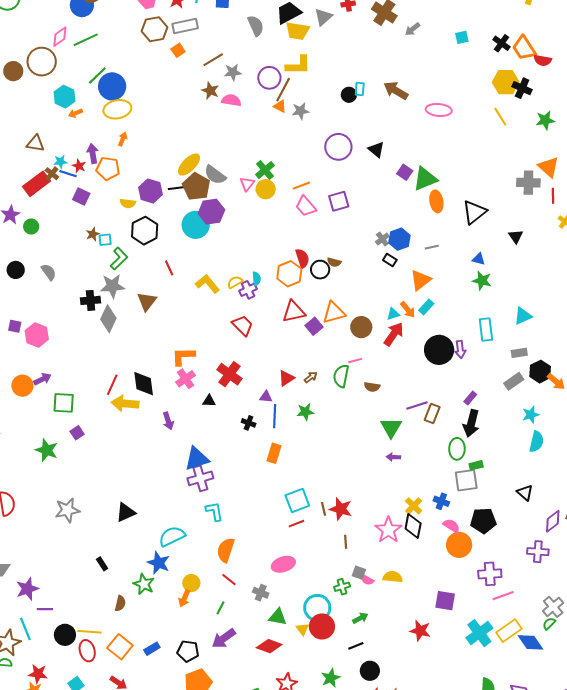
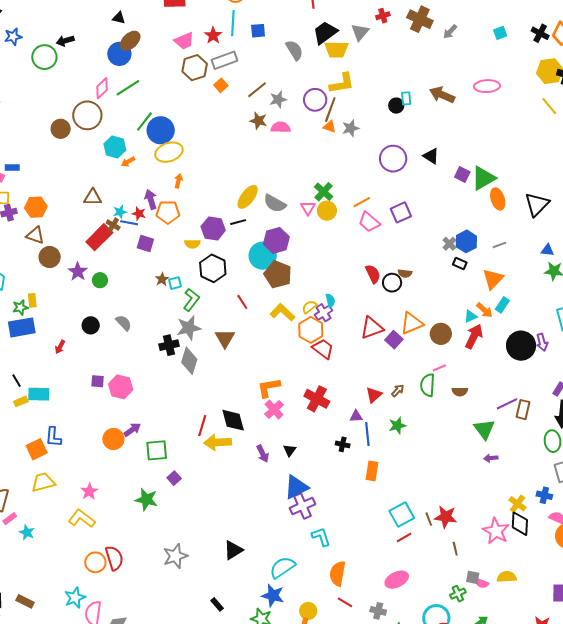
pink ellipse: (439, 110) -> (487, 86), moved
brown pentagon: (196, 187) -> (278, 274), moved
orange hexagon: (289, 274) -> (311, 330), moved
black triangle: (209, 401) -> (290, 450), moved, turned -48

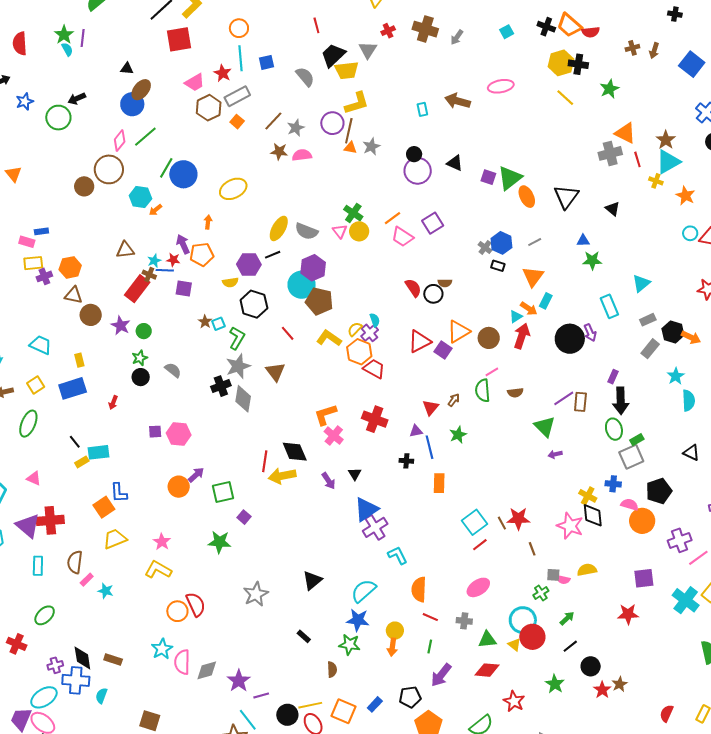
black circle: (396, 106) -> (414, 154), moved
yellow ellipse: (169, 152) -> (233, 189), moved
green star: (20, 307) -> (140, 358), moved

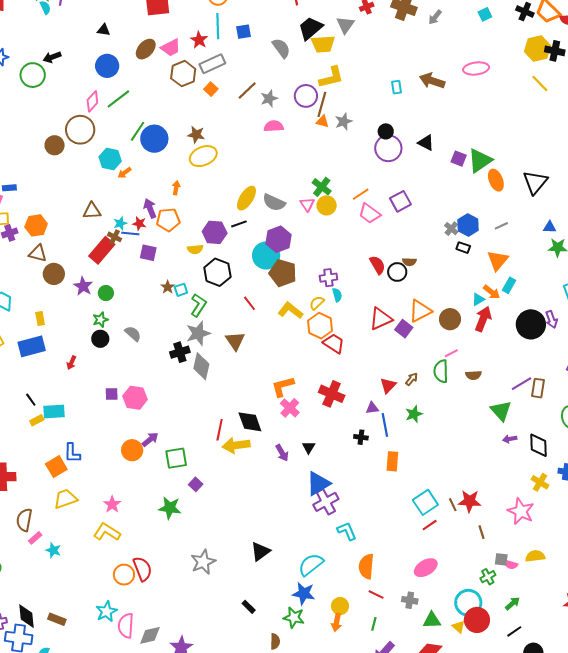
brown ellipse: (141, 90) -> (146, 49), moved
brown star: (279, 152) -> (196, 135), moved
purple cross: (370, 333) -> (328, 278), moved, turned 30
black diamond: (593, 515) -> (538, 445), moved

